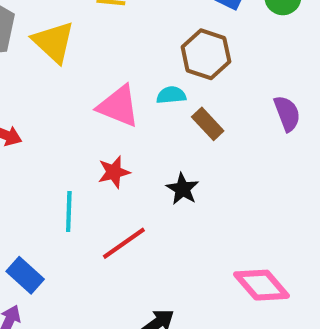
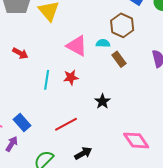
black star: (182, 189) -> (102, 101), moved
cyan line: (69, 211) -> (47, 80), moved
red line: (124, 243) -> (66, 124), moved

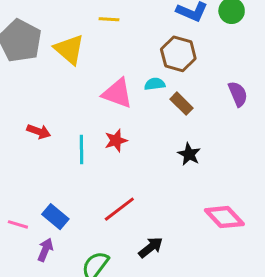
red arrow: (20, 53) -> (39, 131), moved
black star: (102, 101) -> (189, 154), moved

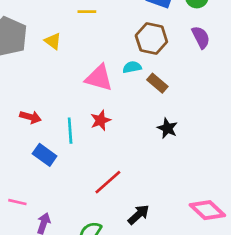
yellow triangle: (69, 49) -> (53, 41), size x0.6
purple semicircle: (238, 94) -> (201, 37), moved
blue rectangle: (55, 217) -> (45, 155), moved
pink diamond: (224, 217) -> (207, 210), moved

